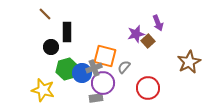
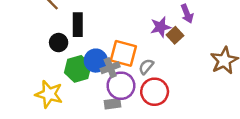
blue circle: (82, 73) -> (96, 61), moved
red circle: (148, 88) -> (155, 92), moved

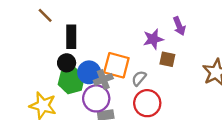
brown square: (175, 35) -> (167, 59), moved, turned -35
black circle: (59, 43) -> (67, 63), moved
purple circle: (121, 86) -> (96, 98), moved

